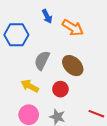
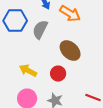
gray semicircle: (42, 60) -> (40, 30), moved

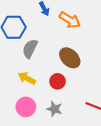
gray semicircle: (40, 30) -> (30, 49), moved

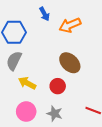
orange arrow: (70, 20) -> (70, 25), turned 125
gray semicircle: (30, 49) -> (14, 61), moved

